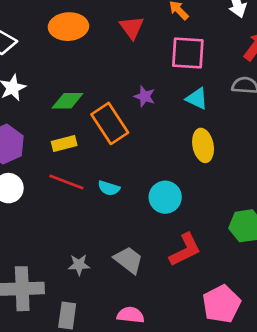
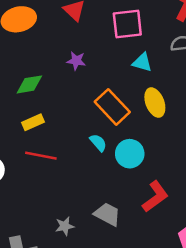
purple star: (145, 96) -> (76, 61), moved
orange rectangle: (110, 123) -> (112, 107), moved
cyan semicircle: (109, 188) -> (98, 143), moved, turned -138

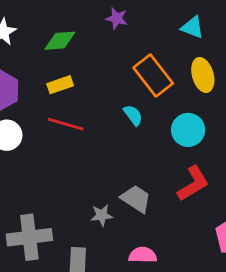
cyan circle: (130, 154) -> (188, 130), moved
gray star: (65, 226) -> (102, 215), moved

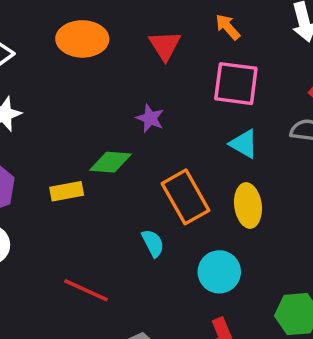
green diamond: (60, 41) -> (111, 162), moved
red line: (66, 124) -> (86, 290), moved

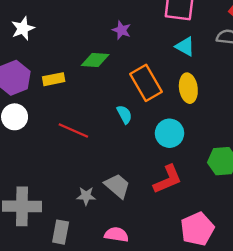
yellow rectangle: (67, 191) -> (54, 79), moved
red line: (86, 290) -> (73, 130), moved

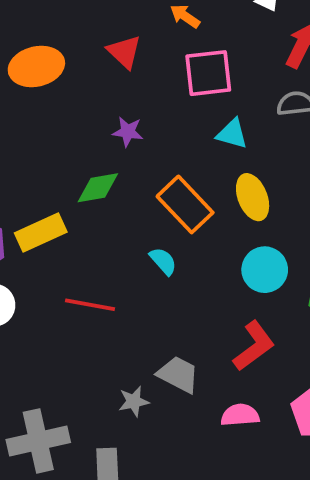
yellow rectangle: (54, 79) -> (41, 233), size x1.4
cyan circle: (170, 133) -> (265, 270), moved
pink semicircle: (116, 235) -> (240, 415), moved

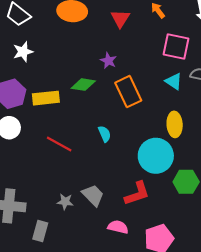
pink square: (208, 73) -> (176, 46), moved
cyan triangle: (232, 134) -> (174, 81), moved
yellow ellipse: (253, 197) -> (175, 124), moved
orange rectangle: (185, 204) -> (128, 92), moved
cyan circle: (265, 270) -> (156, 156), size x1.4

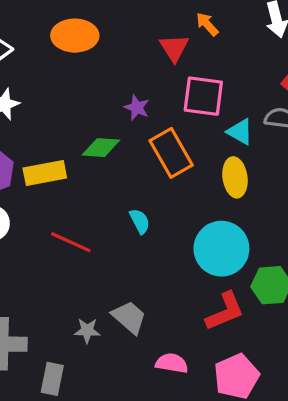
red triangle: (120, 19) -> (174, 48), moved
pink square: (176, 46) -> (203, 96), moved
yellow ellipse: (175, 124) -> (235, 177), moved
red L-shape: (137, 194) -> (225, 311), moved

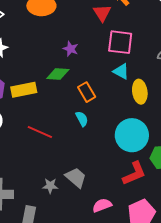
purple star: (137, 108) -> (71, 49), moved
cyan triangle: (240, 132) -> (121, 71), moved
orange rectangle: (171, 153) -> (87, 92), moved, size x0.7
pink semicircle: (172, 363) -> (102, 205), turned -30

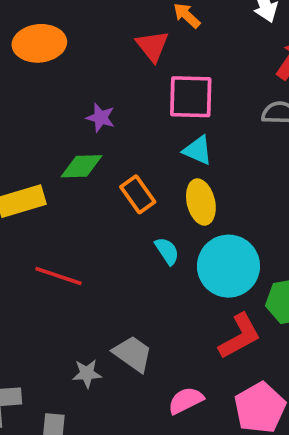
yellow ellipse: (140, 92) -> (201, 202), moved
cyan semicircle: (82, 119) -> (167, 251), moved

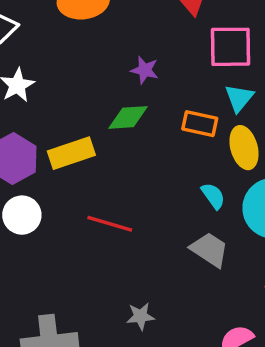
cyan triangle: (198, 150) -> (239, 98), turned 48
orange rectangle: (138, 194) -> (200, 124), moved, turned -40
gray trapezoid: (133, 354) -> (209, 250), moved

